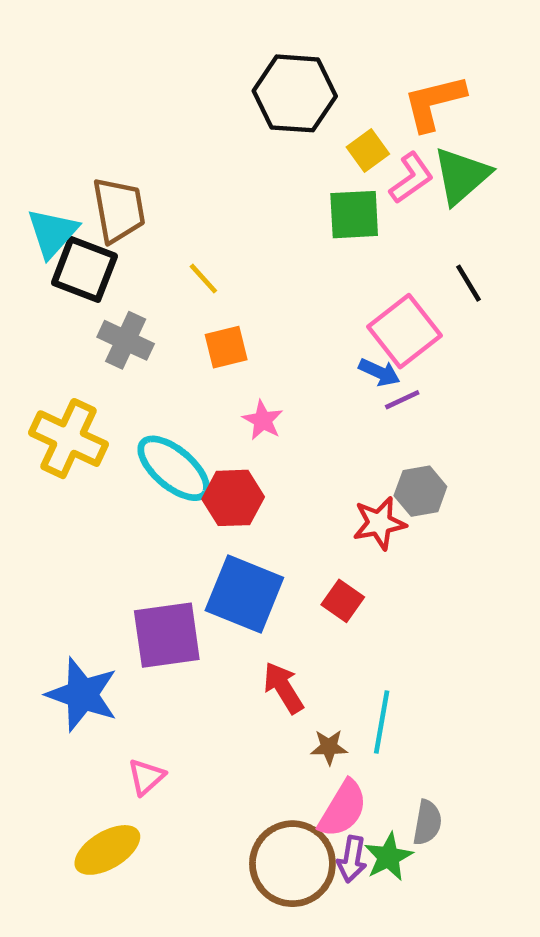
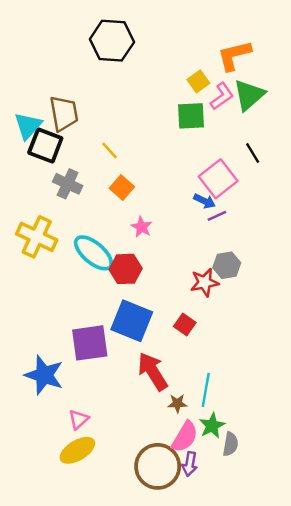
black hexagon: (295, 93) -> (112, 41), moved
orange square: (226, 347) -> (122, 187), turned -35
red arrow: (283, 688) -> (153, 371), size x1.4
yellow ellipse: (107, 850) -> (77, 450), moved
green star: (388, 857) -> (212, 426), moved

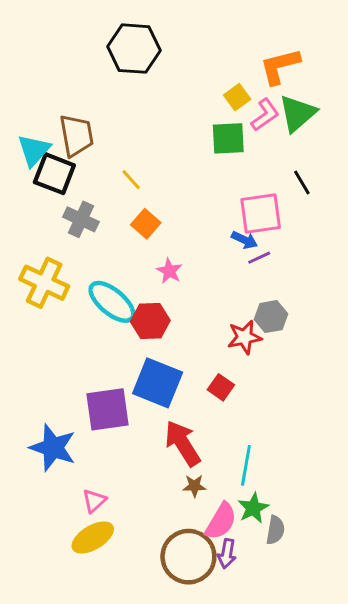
pink square: (218, 179) -> (261, 213), turned 30
brown star: (177, 403) -> (194, 486), moved

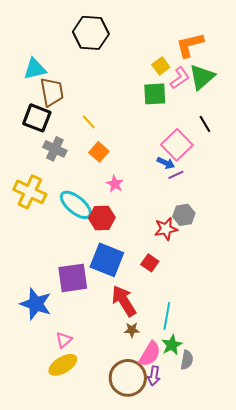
cyan triangle: (34, 150) -> (35, 69), moved, turned 35
pink square: (261, 213) -> (177, 145), turned -36

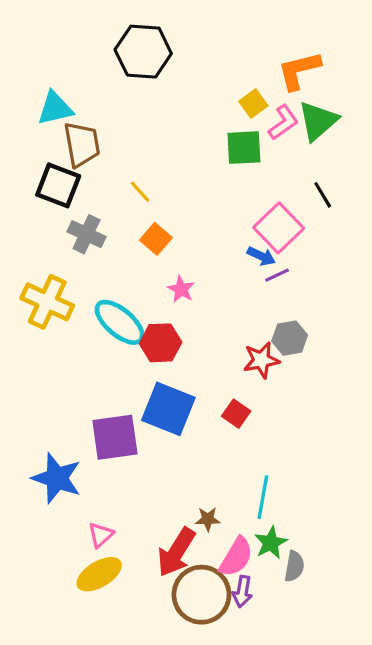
red arrow: (124, 301) -> (176, 552), moved, turned -116

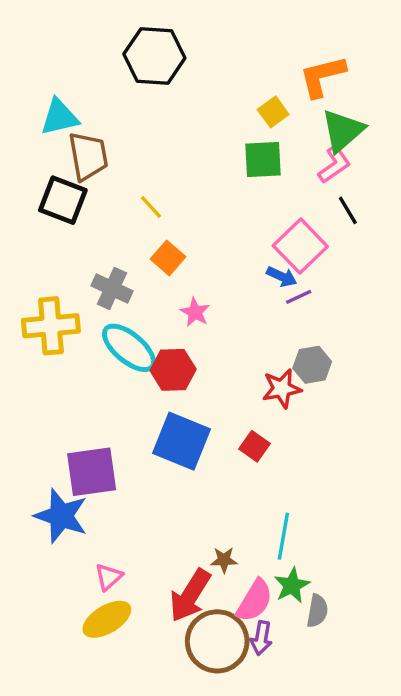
pink L-shape: (283, 122) -> (334, 165), moved
gray cross: (87, 234) -> (112, 288), moved
yellow cross: (47, 302) -> (51, 326), turned -30
purple square: (115, 437) -> (92, 472), moved

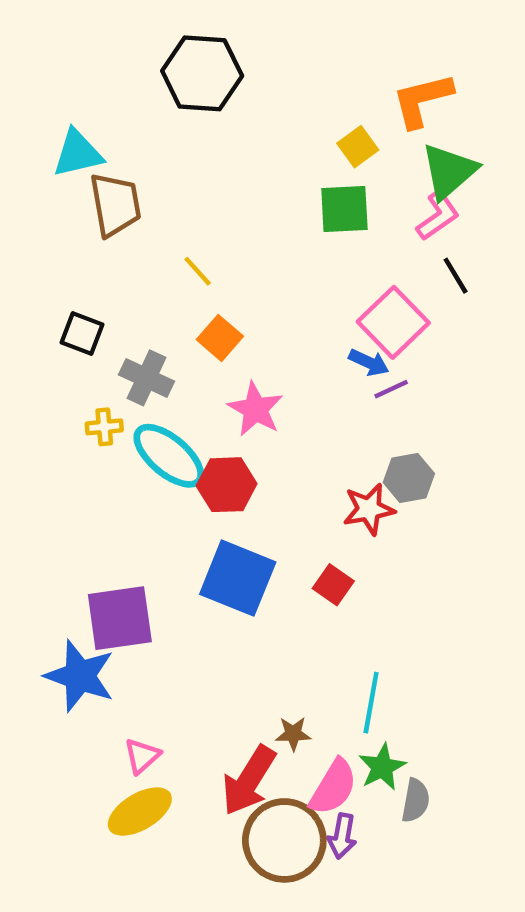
black square: (63, 200) -> (82, 333), moved, size x0.7
pink star: (195, 312) -> (255, 409), size x1.4
yellow cross: (51, 326) -> (104, 427), moved, size x0.5

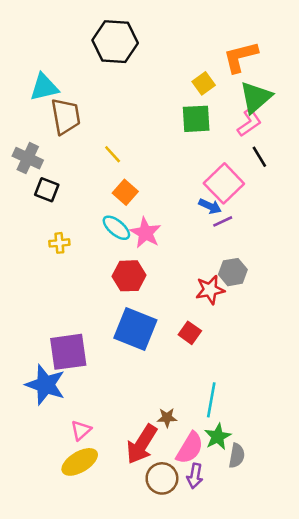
gray cross: (147, 378) -> (28, 158), moved
cyan ellipse: (169, 456) -> (116, 228), moved, size x0.7
brown circle: (284, 840) -> (162, 478), size x0.7

